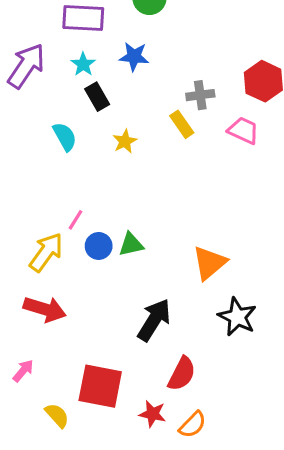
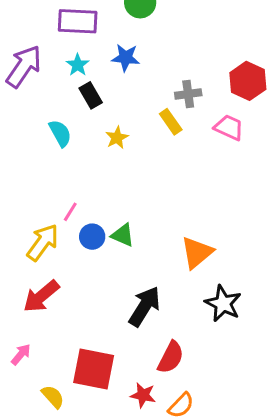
green triangle: (131, 244) -> (123, 235), turned 35
red arrow: (45, 309) -> (41, 296), turned 123

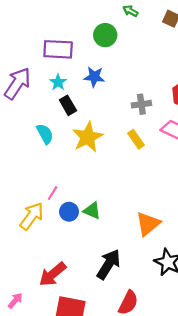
yellow rectangle: (171, 122) -> (136, 139), moved
yellow star: (117, 138) -> (88, 137), size x1.8
red arrow: (41, 296) -> (53, 274), moved

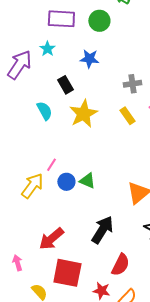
purple rectangle: (58, 49) -> (61, 19), moved
cyan star: (58, 82) -> (47, 49), moved
pink arrow: (15, 301) -> (17, 263), turned -56

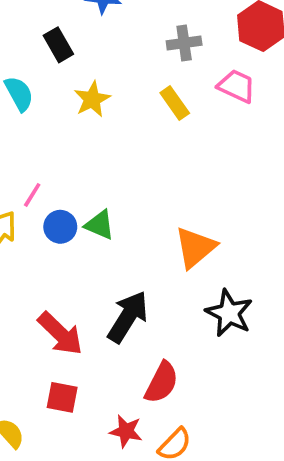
yellow star: (83, 114) -> (92, 99), size x0.7
red arrow: (51, 239) -> (60, 334), moved, turned -96
red square: (67, 273) -> (62, 397), size x0.6

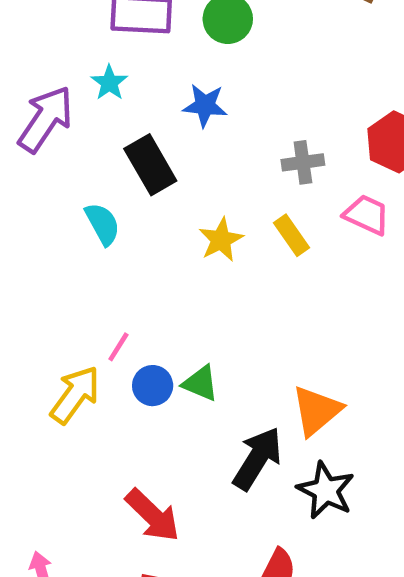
black rectangle: (58, 45) -> (150, 165), size x1.4
yellow star: (92, 99) -> (221, 240), moved
black star: (229, 313) -> (326, 490), moved
black arrow: (128, 317) -> (257, 458), moved

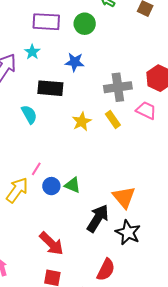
gray cross: (303, 162) -> (118, 87), size x1.5
black rectangle: (150, 165) -> (50, 88), turned -55
orange triangle: (317, 411) -> (124, 197), turned -30

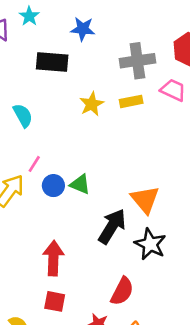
cyan semicircle: (29, 114) -> (23, 115), moved
yellow rectangle: (113, 119) -> (131, 101), turned -66
red arrow: (51, 244) -> (53, 258), turned -132

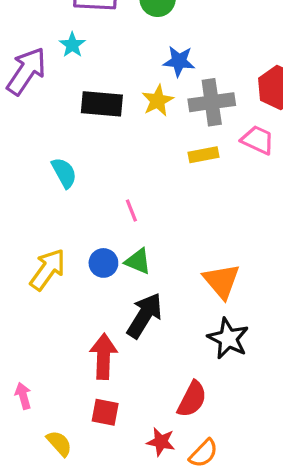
blue star: (83, 29) -> (179, 61), moved
yellow star: (92, 104) -> (158, 101), moved
pink line: (34, 164) -> (131, 210), moved, turned -54
black arrow: (112, 226) -> (144, 315), moved

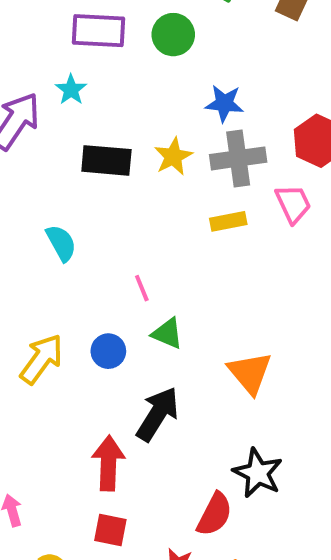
blue star: (179, 61) -> (224, 103), moved
pink trapezoid: (258, 140) -> (293, 204), turned 40
green triangle: (138, 261) -> (167, 333), moved
black star: (228, 338) -> (258, 473), moved

